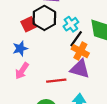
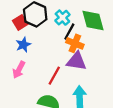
blue star: (20, 49) -> (23, 45), moved
red line: (56, 81) -> (54, 76), turned -48

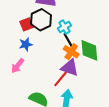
green diamond: (93, 20) -> (89, 50), moved
black line: (69, 32) -> (68, 40), turned -70
red line: (54, 76) -> (61, 79), moved

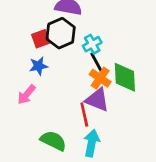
red line: (61, 79) -> (84, 115), turned -54

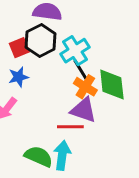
cyan cross: (92, 44) -> (75, 51), size x1.4
red line: (84, 115) -> (70, 127), turned -75
cyan arrow: (92, 143) -> (62, 155), moved

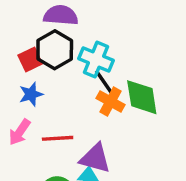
cyan cross: (75, 51) -> (96, 60), turned -32
purple triangle: (83, 110) -> (95, 158), moved
red line: (70, 127) -> (58, 138), moved

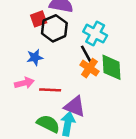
red square: (30, 60) -> (39, 19), moved
cyan cross: (96, 60) -> (95, 34), moved
pink arrow: (20, 132) -> (24, 83), turned -144

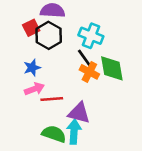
pink arrow: (24, 83) -> (34, 89), moved

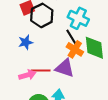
pink arrow: (34, 89) -> (27, 75), moved
purple triangle: (79, 113) -> (65, 68), moved

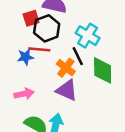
orange cross: (75, 49) -> (66, 68), moved
red line: (41, 70) -> (39, 49), moved

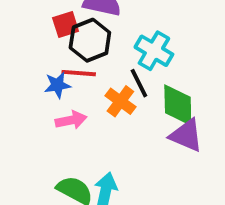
purple triangle: (67, 90) -> (186, 135), moved
pink arrow: (24, 94) -> (71, 120), moved

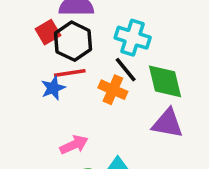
pink arrow: (71, 120) -> (74, 145), moved
purple triangle: (186, 135) -> (168, 123), moved

